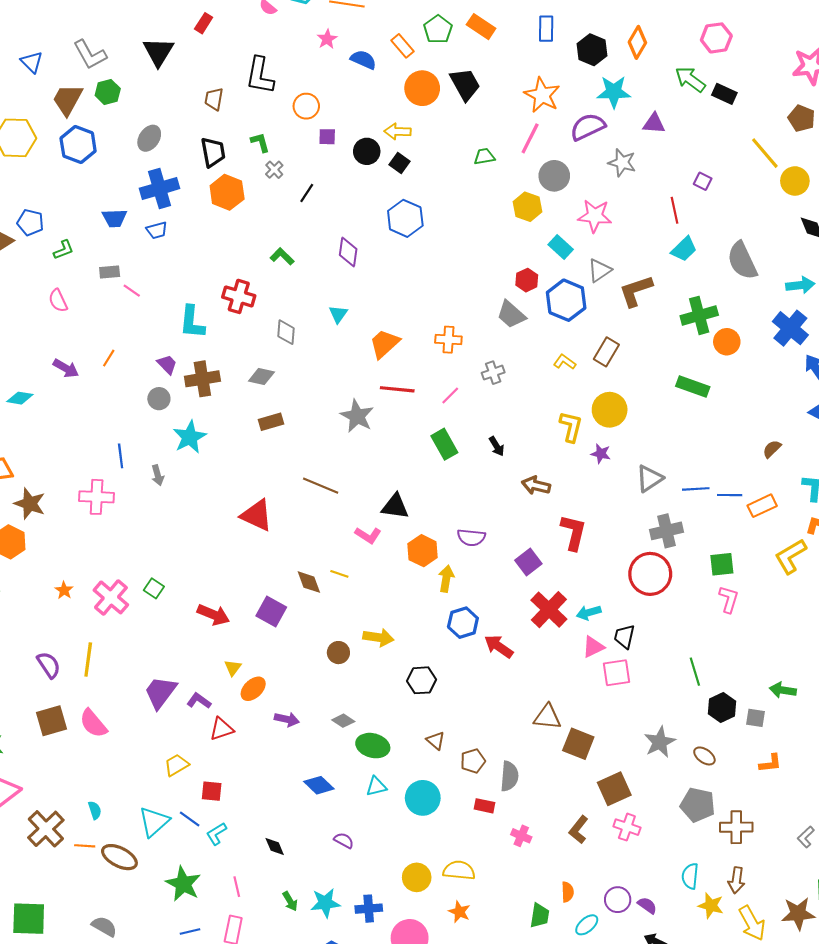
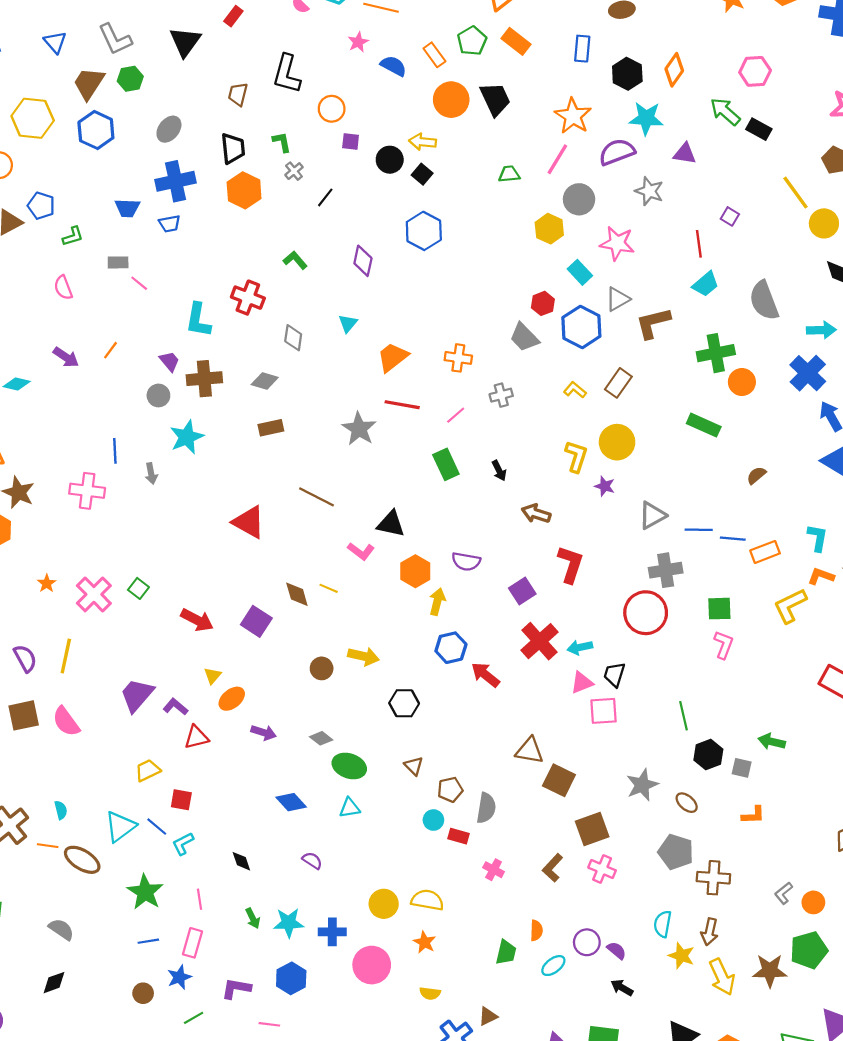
brown semicircle: (772, 449) -> (756, 475), moved
cyan circle: (423, 798) -> (433, 820), moved, size x0.6

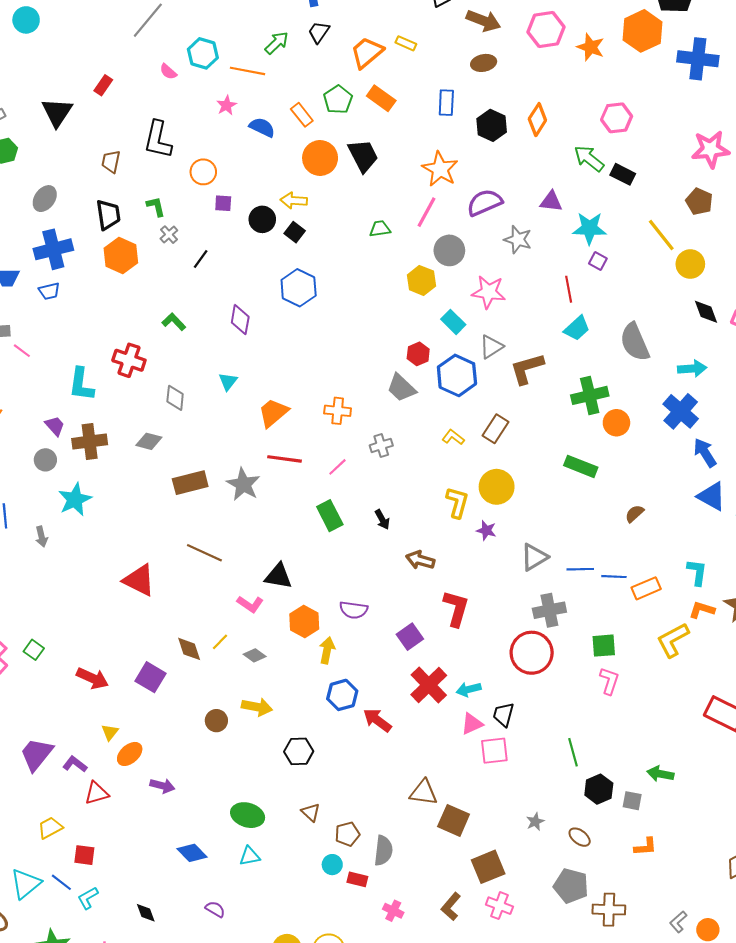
cyan star: (646, 118) -> (589, 228), moved
brown rectangle: (271, 428) -> (190, 483), moved, size x1.4
yellow line: (329, 588) -> (220, 642), turned -66
gray diamond: (321, 738) -> (255, 655), moved
gray star: (642, 785) -> (535, 822), size x0.6

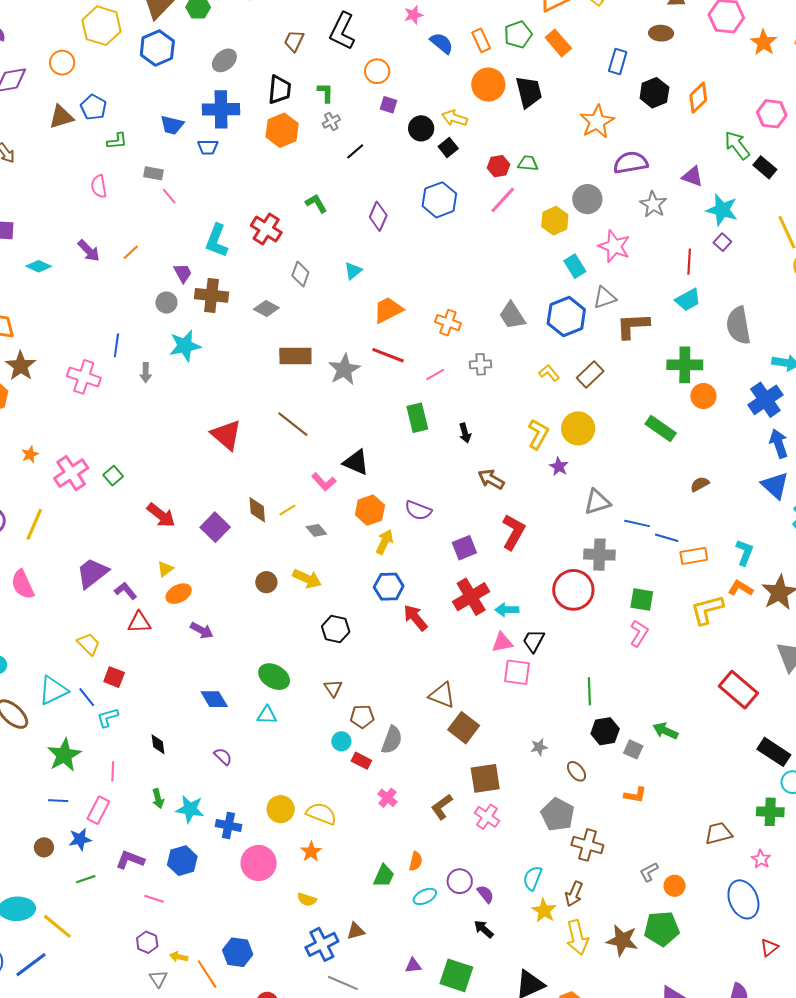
pink line: (426, 212) -> (503, 200), moved
red hexagon: (418, 354) -> (498, 166), moved
yellow trapezoid: (50, 828) -> (89, 644), turned 60

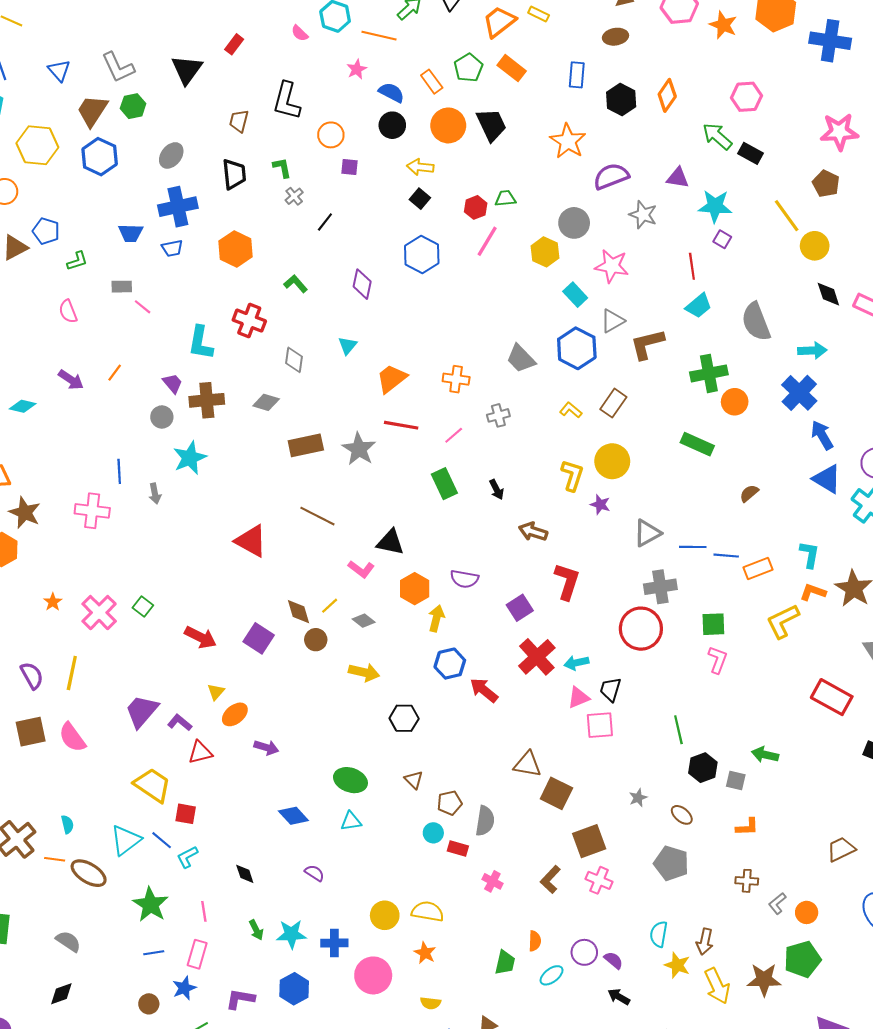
black circle: (421, 128) -> (392, 125), moved
orange hexagon: (282, 130) -> (236, 249), moved
brown circle: (266, 582) -> (316, 640), moved
yellow trapezoid: (89, 644) -> (153, 785), size x1.5
brown cross: (587, 845) -> (747, 881), moved, size x0.7

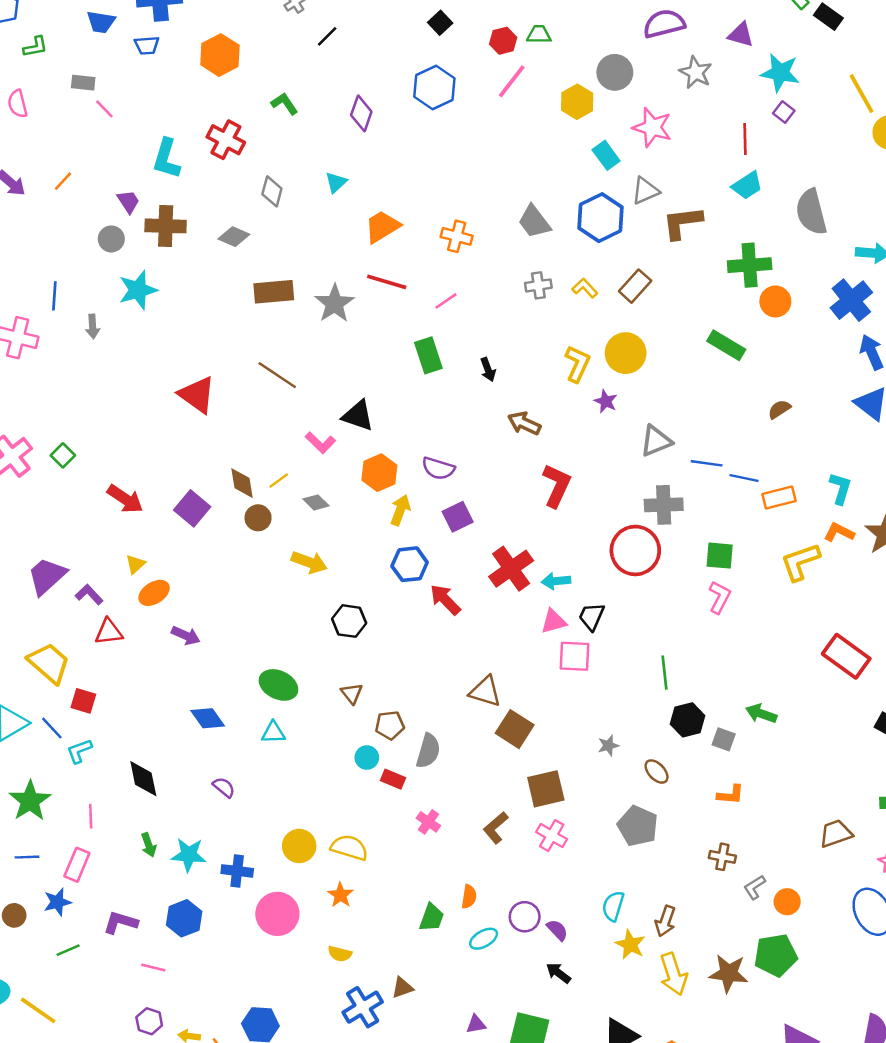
gray cross: (498, 415) -> (538, 285), moved
purple square: (520, 608) -> (458, 517), moved
black diamond: (245, 874) -> (143, 779), size x1.5

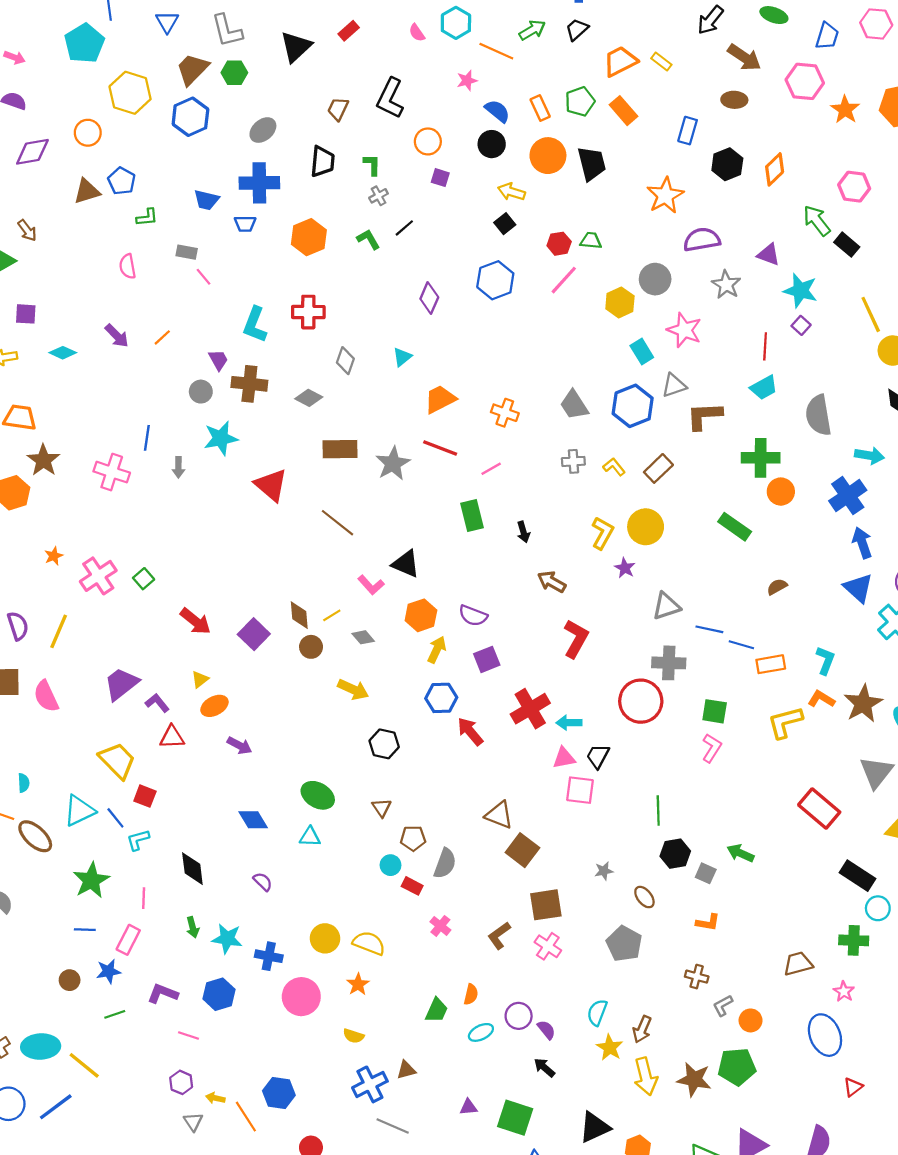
green L-shape: (285, 104) -> (368, 239), moved
red cross: (226, 140) -> (308, 312), turned -32
red triangle: (197, 395) -> (271, 485), moved

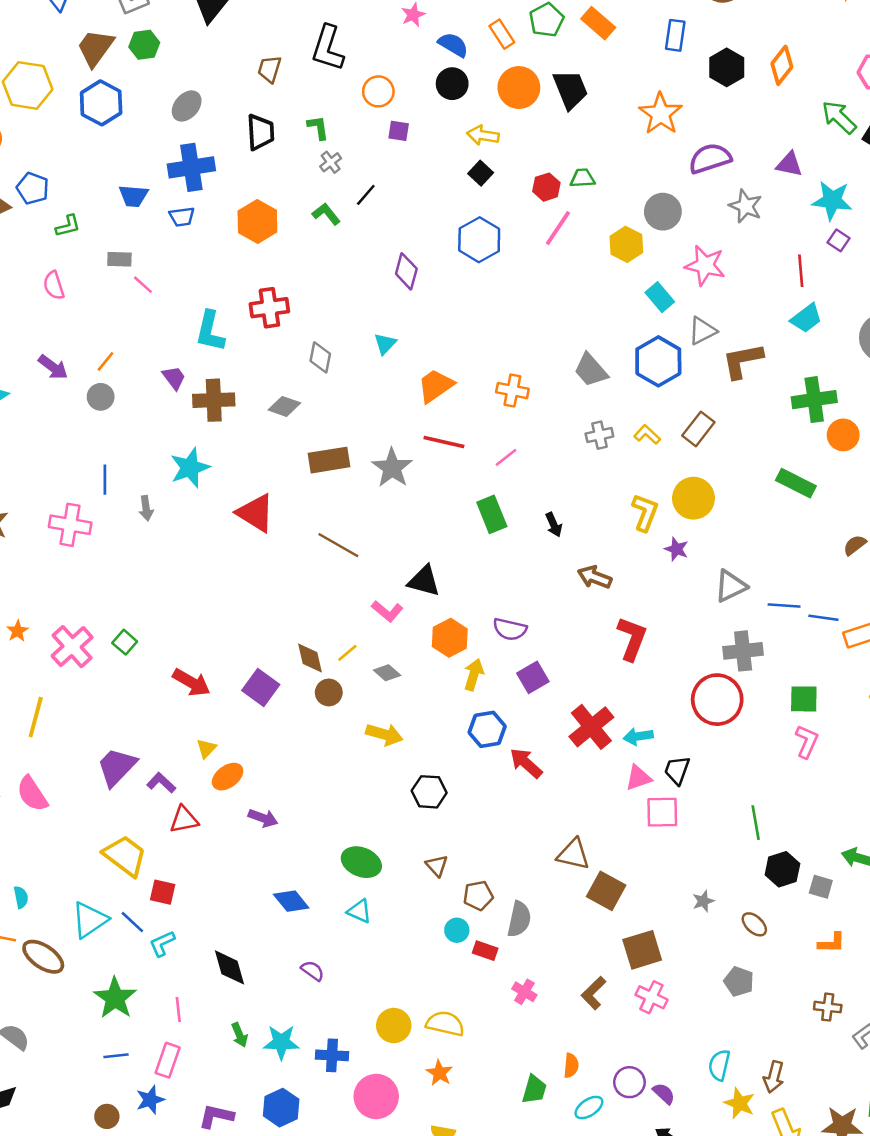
gray circle: (201, 392) -> (101, 397), moved
cyan triangle: (310, 837) -> (359, 911), turned 30
gray pentagon: (624, 944) -> (739, 981), size x0.7

